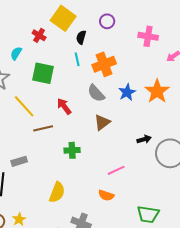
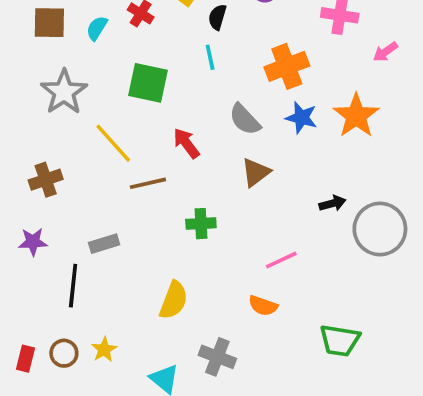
cyan semicircle: (16, 53) -> (97, 28), moved
orange cross: (104, 64) -> (287, 66), moved
blue star: (127, 92) -> (301, 118), turned -30

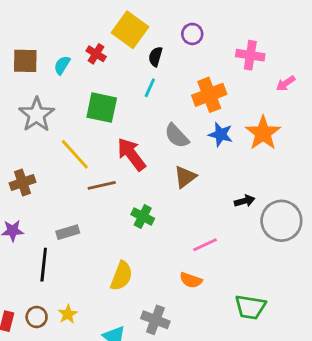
cyan line: (210, 57) -> (150, 88), turned 36
red arrow: (186, 143) -> (131, 154), size x1.4
green cross: (201, 224) -> (143, 217), turned 30

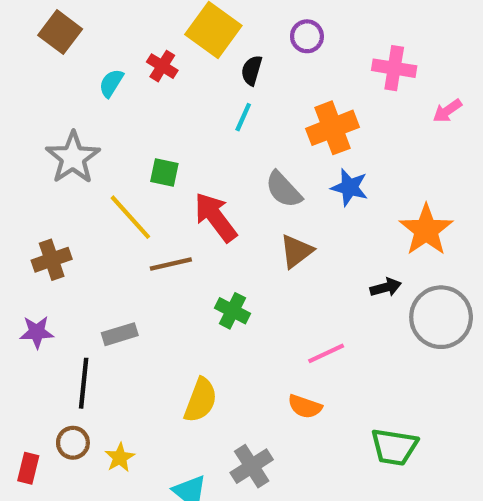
brown square: (25, 61) -> (60, 32), moved, turned 36
green square: (102, 108) -> (164, 172), moved, size x0.6
orange star: (263, 133) -> (426, 230), moved
brown circle: (37, 317) -> (73, 443), moved
gray cross: (155, 320) -> (252, 466), turned 36

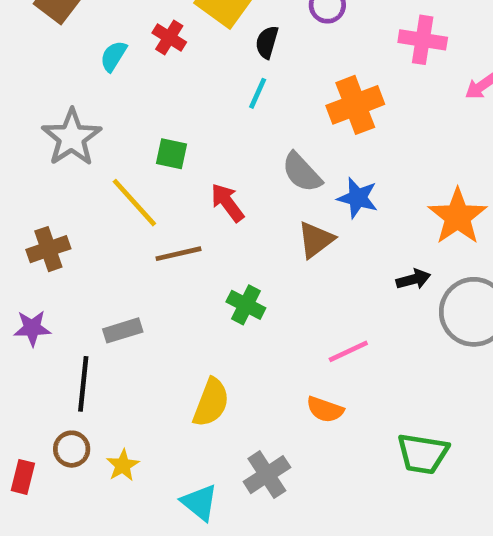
blue star: (350, 187) -> (358, 198), moved
red arrow: (215, 217) -> (227, 203), size x0.7

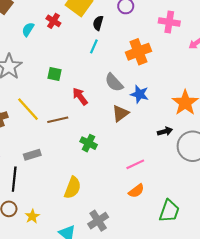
yellow line: (134, 203) -> (28, 109), moved
orange semicircle: (325, 409) -> (136, 191), moved, turned -56
green trapezoid: (423, 454) -> (169, 211), turned -80

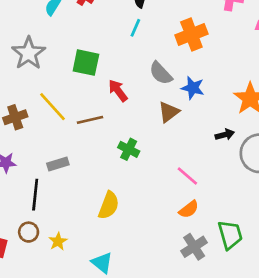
green square: (55, 74) -> (86, 63), size x1.5
pink line: (135, 164) -> (187, 176), turned 66
green trapezoid: (169, 211) -> (230, 235), turned -35
gray cross: (98, 221) -> (194, 247), moved

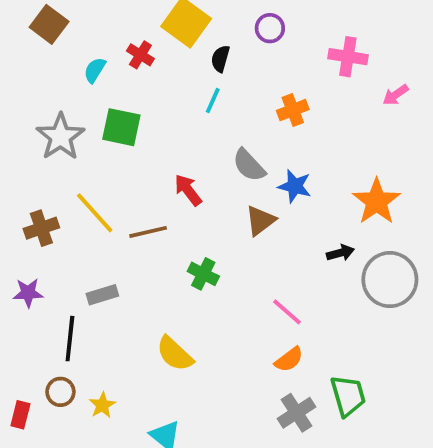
orange cross: (191, 34) -> (293, 110), size x0.7
green square: (86, 63) -> (121, 127), moved
yellow semicircle: (109, 205) -> (175, 354), turned 112

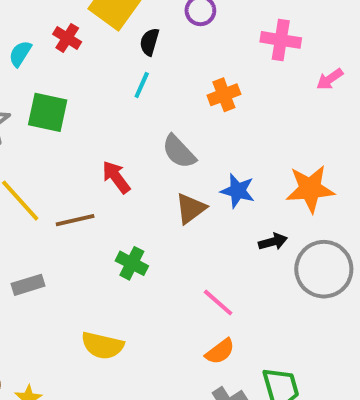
blue star: (295, 186) -> (238, 191), moved
orange star: (377, 201) -> (310, 189), turned 30
yellow semicircle: (175, 354) -> (102, 346), turned -30

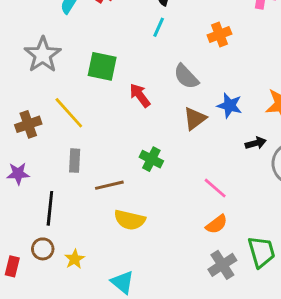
green square: (48, 112) -> (102, 66), moved
brown line: (75, 220) -> (109, 185), moved
gray rectangle: (28, 285) -> (75, 161), moved, turned -70

